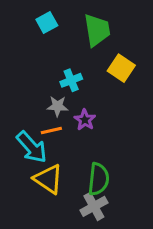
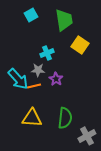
cyan arrow: (32, 147) -> (18, 79), moved
yellow triangle: (48, 179) -> (32, 118), turned -30
gray cross: (94, 206) -> (87, 136), moved

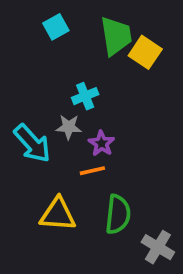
yellow square: (80, 45) -> (145, 52), moved
orange line: (34, 86) -> (92, 171), moved
gray cross: (87, 136) -> (158, 247), turned -30

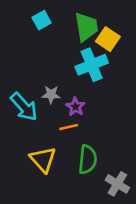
cyan cross: (85, 96) -> (92, 65), moved, size x1.6
yellow triangle: (58, 214) -> (43, 159), turned 44

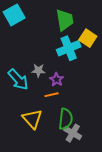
cyan square: (42, 20) -> (14, 15), moved, size x1.5
yellow square: (108, 39) -> (88, 38), moved
gray cross: (117, 184) -> (73, 133), moved

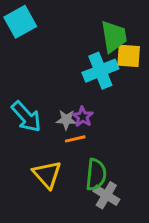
green trapezoid: (65, 20) -> (114, 37), moved
yellow square: (88, 38) -> (129, 56), turned -30
gray star: (38, 70) -> (66, 120), moved

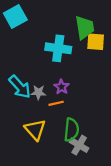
cyan cross: (100, 71) -> (58, 48), moved, turned 30
gray star: (66, 120) -> (38, 92), moved

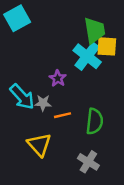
cyan cross: (58, 48) -> (87, 56), moved, turned 30
purple star: (62, 87) -> (58, 78), moved
green semicircle: (71, 130) -> (95, 121), moved

